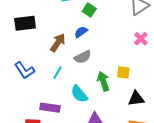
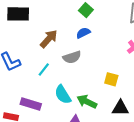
blue semicircle: (81, 32) -> (83, 33), moved
green arrow: (103, 81) -> (87, 102), moved, turned -54

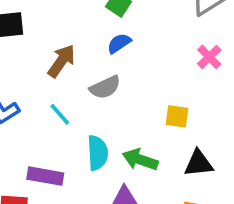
cyan line: (44, 69) -> (60, 114), turned -72
cyan semicircle: (63, 95) -> (98, 153), turned -144

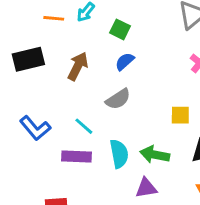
brown arrow: (62, 61) -> (78, 66), moved
purple rectangle: (45, 176) -> (76, 156), moved

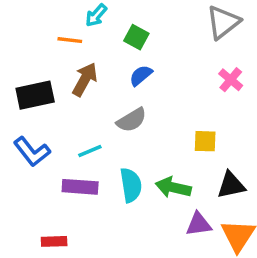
orange line: (54, 18) -> (70, 40), moved
black rectangle: (28, 59) -> (35, 95), moved
cyan line: (84, 126) -> (90, 151), turned -66
purple triangle: (146, 188) -> (199, 224), moved

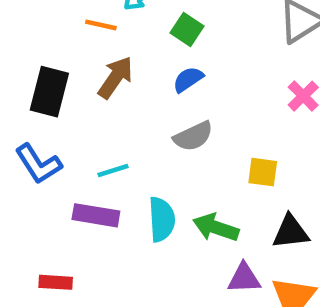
black rectangle: (35, 95) -> (49, 92), turned -69
gray semicircle: (132, 120) -> (193, 136), moved

